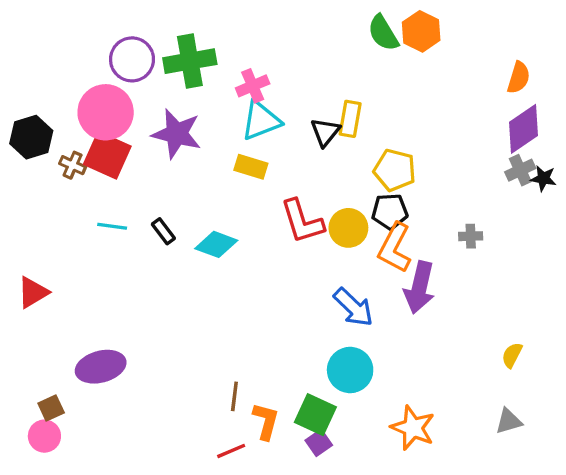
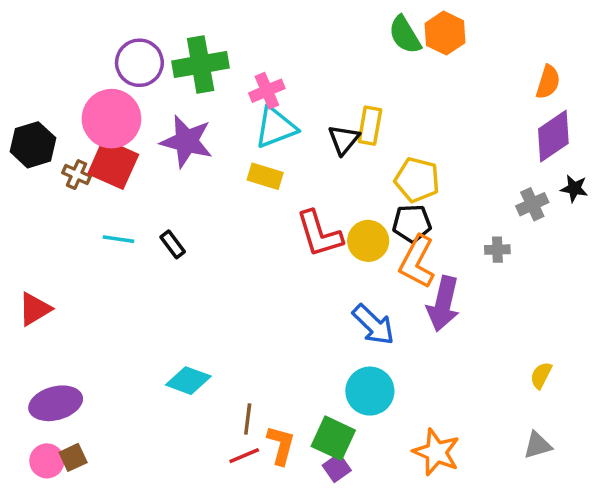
gray cross: (520, 170) -> (532, 204), moved
cyan diamond: (216, 244) -> (188, 381), moved
purple ellipse: (101, 367) -> (56, 403), moved
brown square: (51, 408) -> (73, 457), moved
red line: (231, 451) -> (244, 456), moved

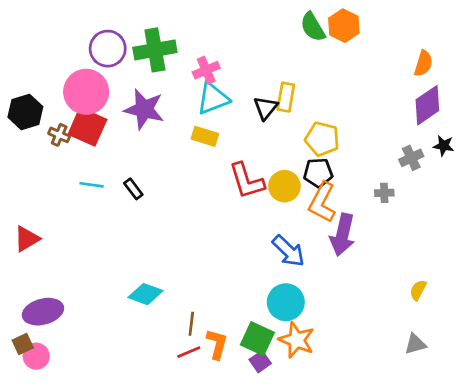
orange star: (436, 452) -> (297, 340), moved
brown square: (73, 457) -> (23, 344), moved

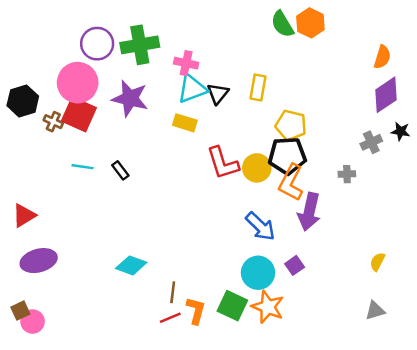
pink cross: (206, 70) -> (186, 63), turned 35
black triangle: (266, 108) -> (218, 94), moved
black pentagon: (318, 173) -> (287, 156), size x1.4
purple ellipse: (43, 312) -> (39, 261), moved
purple square: (260, 362) -> (295, 265), moved

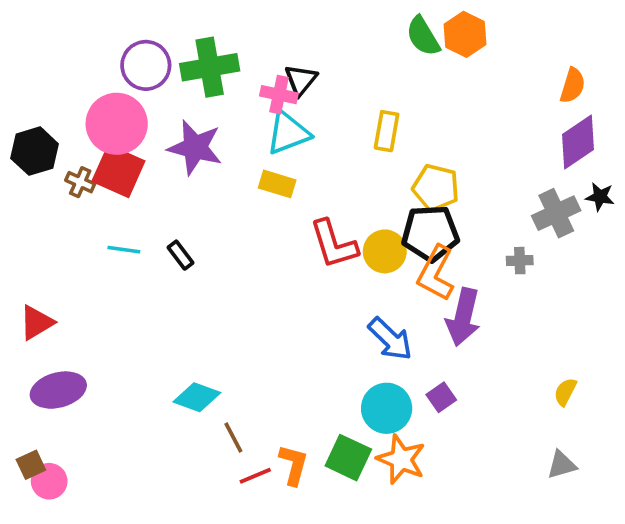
black triangle: (218, 94) -> (301, 80), moved
gray cross: (371, 142) -> (556, 213), size x1.4
brown line: (173, 292) -> (233, 437), moved, turned -35

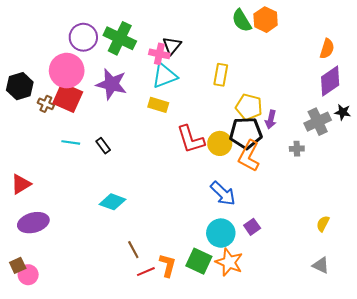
green cross: (210, 67) -> (120, 38), turned 36
purple arrow: (463, 317) -> (271, 120), moved, size x0.6
cyan diamond: (197, 397) -> (112, 202), moved
gray triangle: (562, 465) -> (321, 265), turned 42

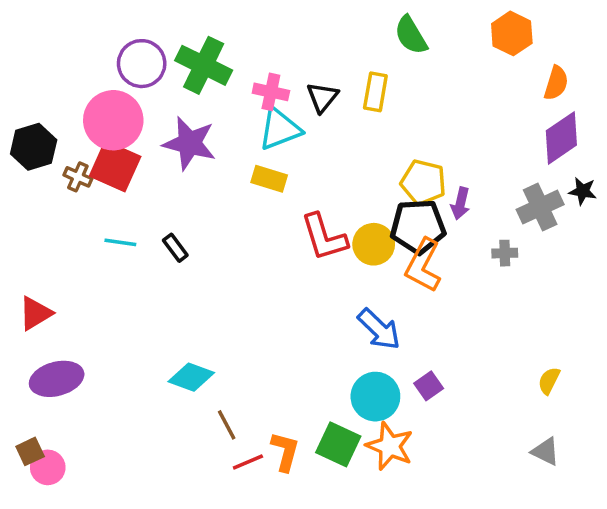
orange hexagon: (266, 20) -> (512, 33), moved
black triangle: (172, 46) -> (322, 97), moved
yellow rectangle: (221, 75) -> (375, 92), moved
cyan diamond: (112, 202) -> (191, 377), moved

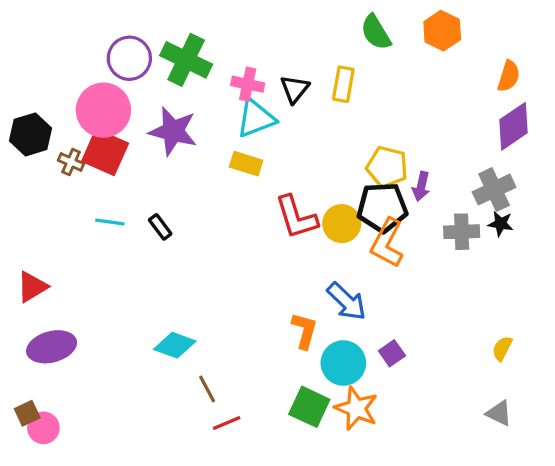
orange hexagon: (512, 33) -> (442, 31), moved
black star: (583, 191) -> (501, 224), moved
gray cross: (505, 253) -> (462, 232), size x1.5
orange L-shape: (285, 451) -> (304, 331), moved

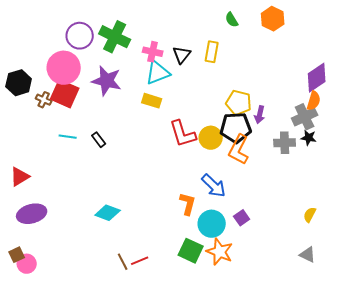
green semicircle: (376, 32) -> (232, 20), size x0.7
orange semicircle: (509, 76) -> (314, 101), moved
brown line: (207, 389) -> (123, 262), moved

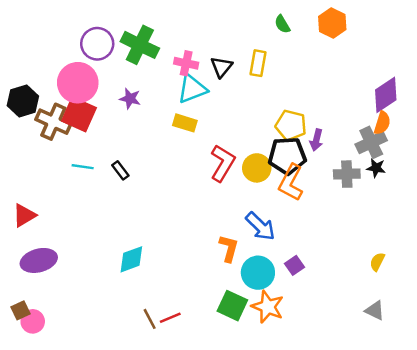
purple star: (107, 81) -> (130, 99), size x0.6
brown cross: (44, 100) -> (53, 122), size x1.8
red L-shape: (183, 134) -> (223, 163), turned -132
cyan diamond: (108, 213) -> (131, 259), turned -40

